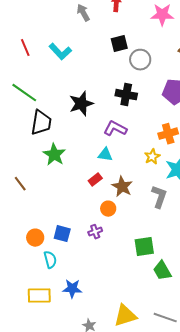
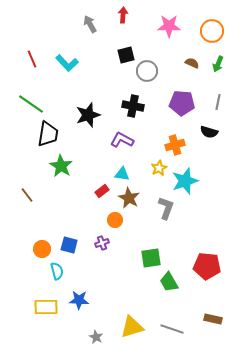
cyan triangle: (105, 155) -> (122, 174), moved

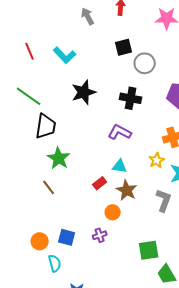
black star: (88, 115) -> (84, 92), moved
brown line: (27, 195) -> (49, 187), moved

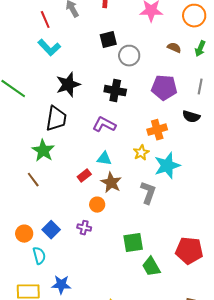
red line: (30, 51) -> (45, 20), moved
black trapezoid: (46, 126) -> (56, 119), moved
purple cross: (100, 235) -> (84, 228), turned 32
blue square: (67, 237) -> (51, 230), turned 30

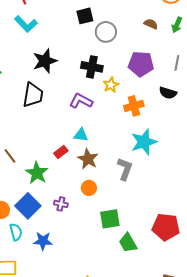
green star: (43, 151) -> (37, 173), moved
yellow star: (141, 153) -> (111, 85), moved
orange circle: (97, 205) -> (89, 188), moved
blue square: (51, 230) -> (28, 206), size x1.4
blue star: (61, 285) -> (43, 241), moved

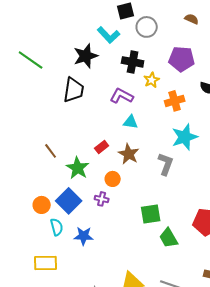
cyan L-shape: (26, 24) -> (109, 35), moved
cyan triangle: (81, 135) -> (131, 122), moved
orange circle: (89, 188) -> (113, 179), moved

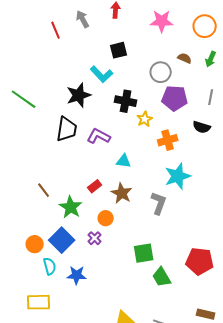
gray circle: (147, 27) -> (161, 72), moved
purple L-shape: (122, 96) -> (99, 136), moved
purple cross: (102, 199) -> (95, 238), turned 32

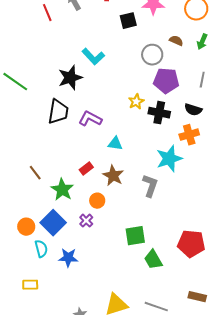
black square: (119, 50) -> (128, 21), moved
black cross: (126, 101) -> (159, 113), moved
orange cross: (168, 140) -> (189, 135), moved
yellow rectangle: (39, 302) -> (30, 285), size x0.7

